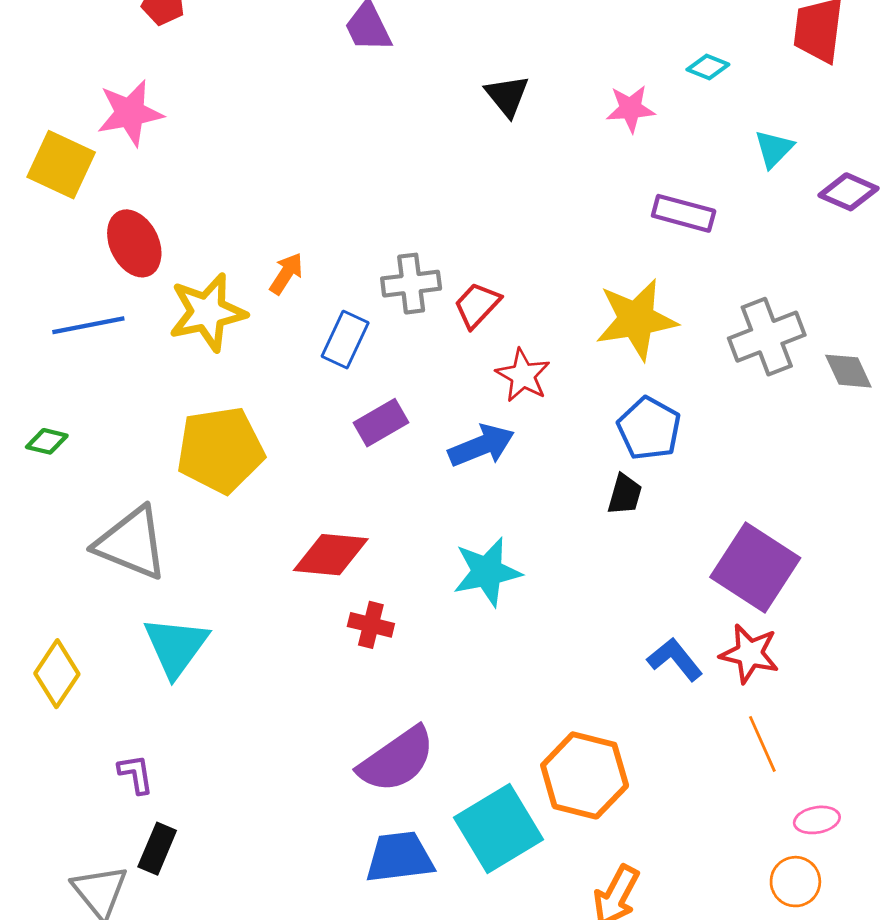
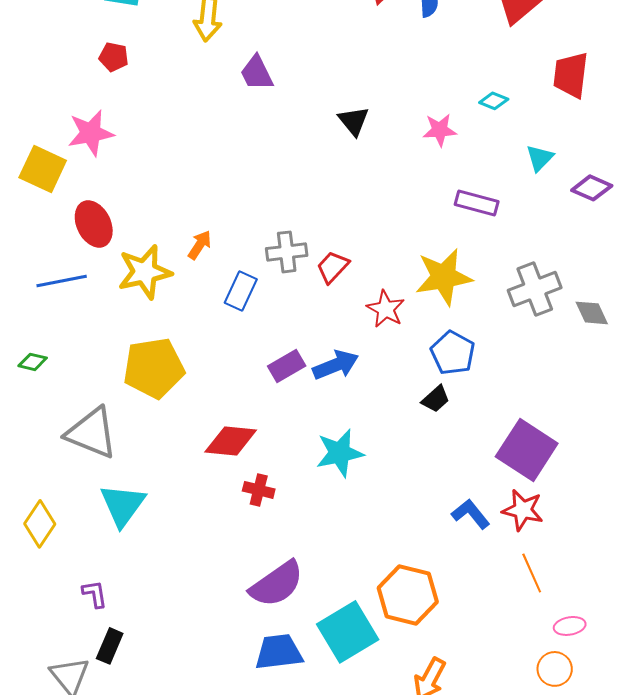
red star: (523, 375) -> (386, 309), moved
purple rectangle: (381, 423) -> (287, 366), moved
black trapezoid: (625, 494) -> (436, 399), turned 32

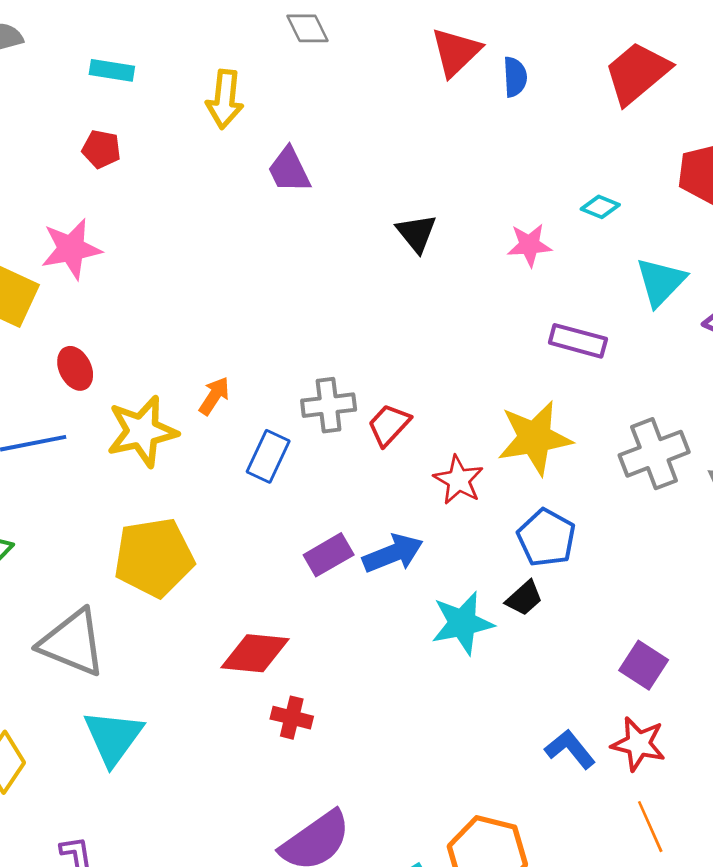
cyan triangle: (540, 158) -> (661, 282), size x1.4
red ellipse: (94, 224) -> (75, 368), size x0.7
purple square: (527, 450) -> (644, 665), size x0.6
cyan star: (340, 453) -> (462, 623), moved

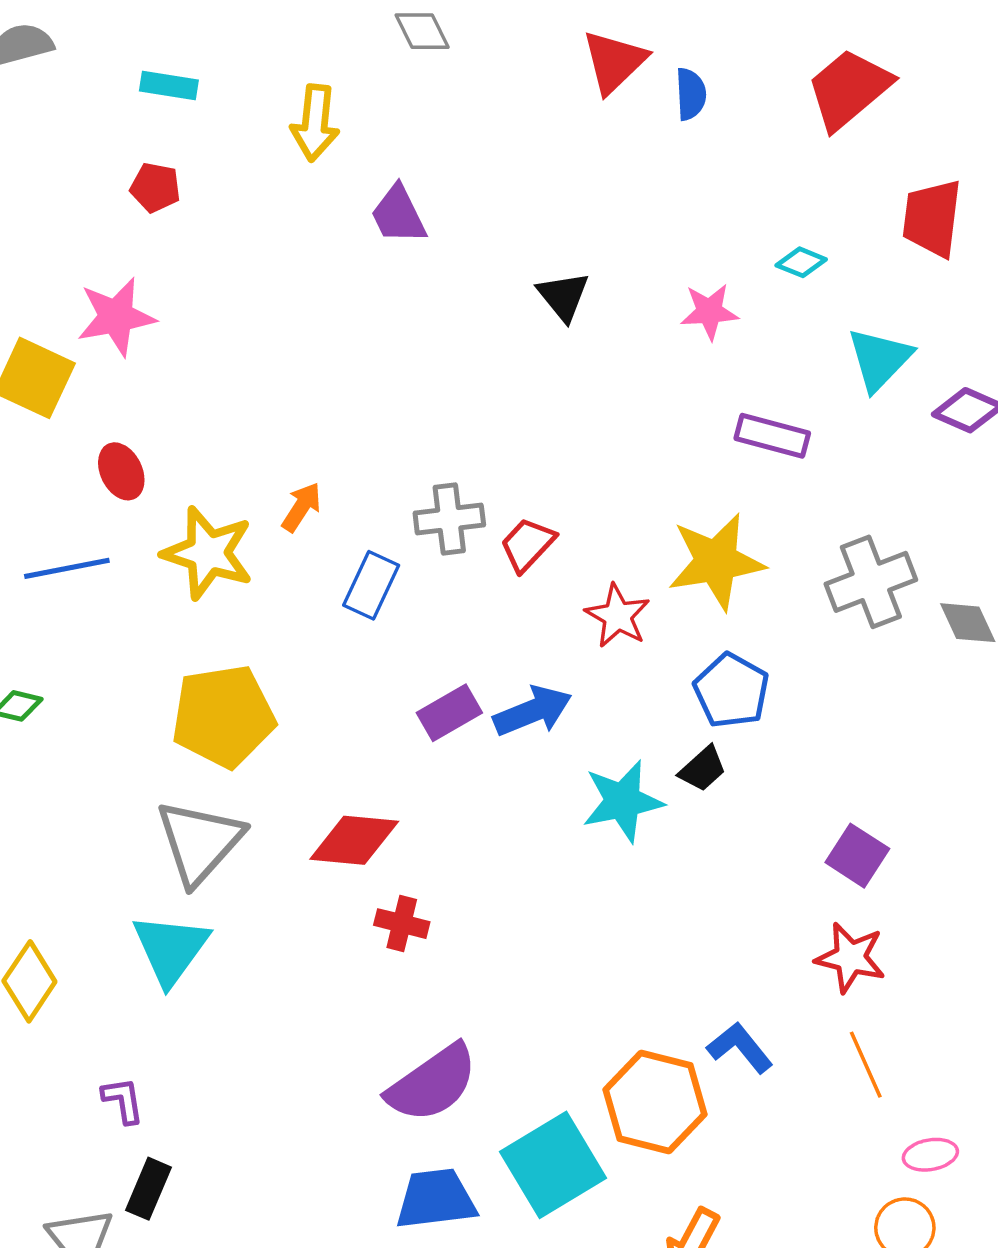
yellow star: (142, 431) -> (208, 553), turned 30
gray triangle: (72, 643) -> (199, 842), moved, turned 50
blue L-shape: (570, 749) -> (740, 1048), moved

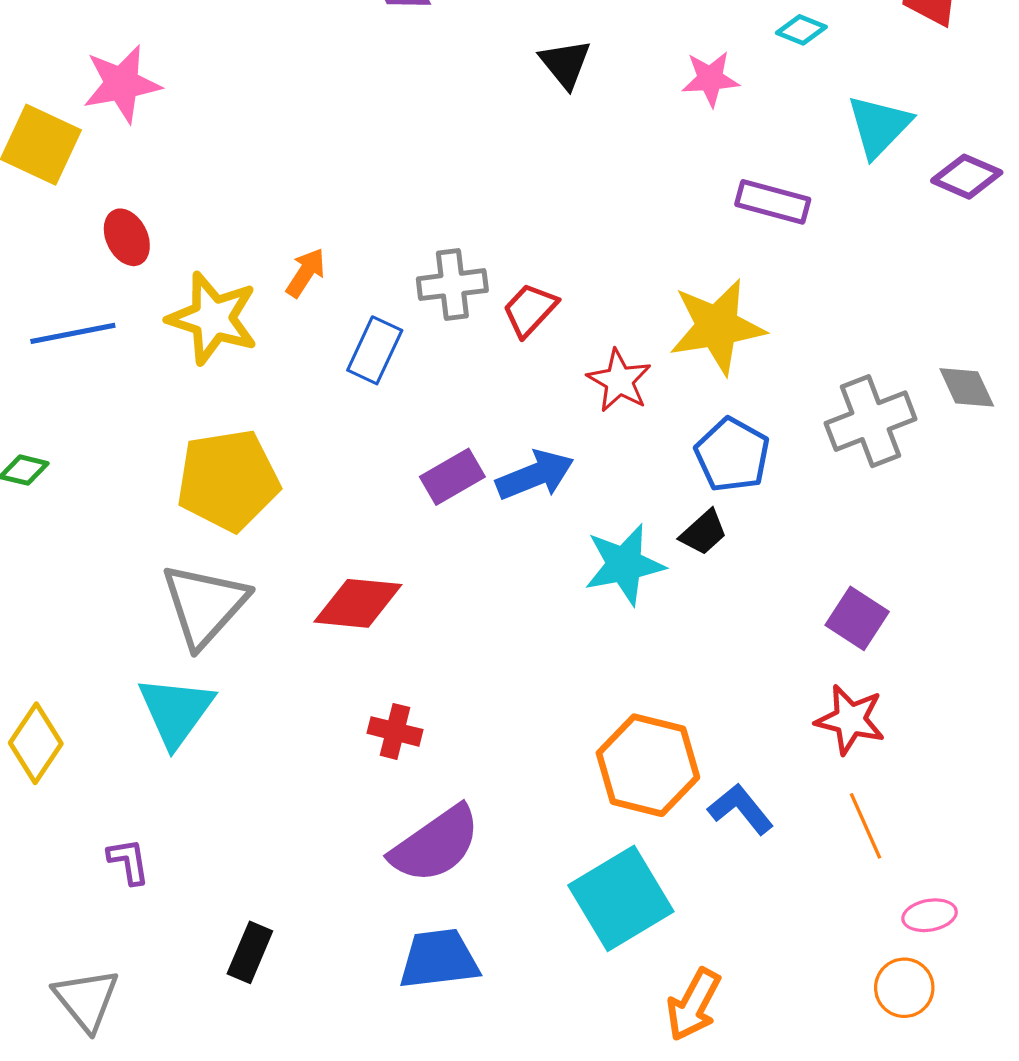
gray cross: (871, 582) -> (871, 421), moved
red cross: (402, 924) -> (395, 731), moved
orange hexagon: (655, 1102) -> (648, 765), moved
cyan square: (553, 1165) -> (621, 898), moved
black rectangle: (148, 1189) -> (250, 952), moved

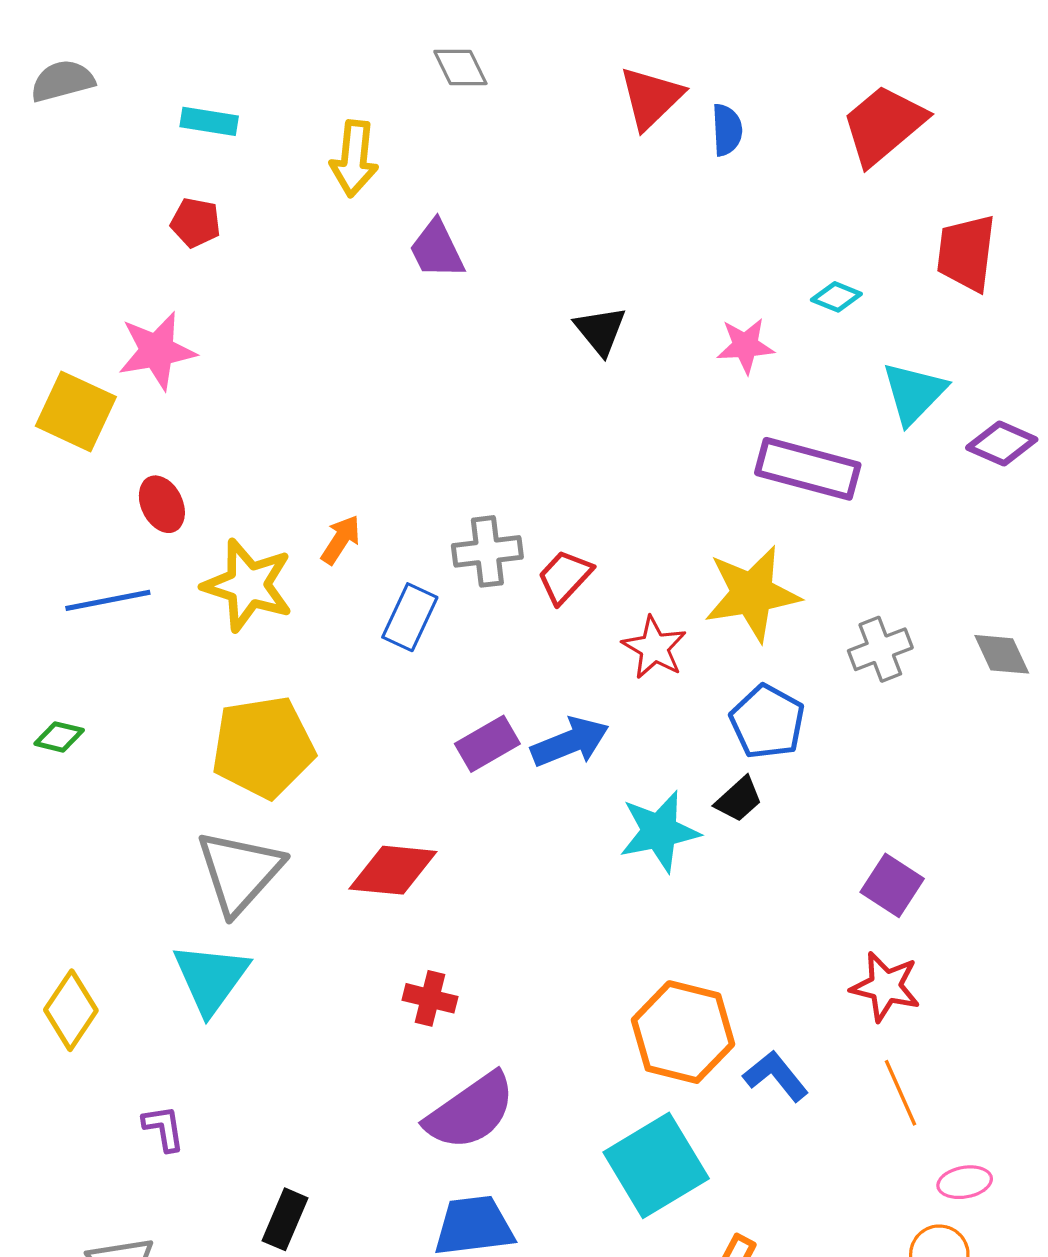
purple rectangle: (773, 202) -> (808, 469), size x1.4
gray cross: (871, 421) -> (880, 649), moved, size x0.7

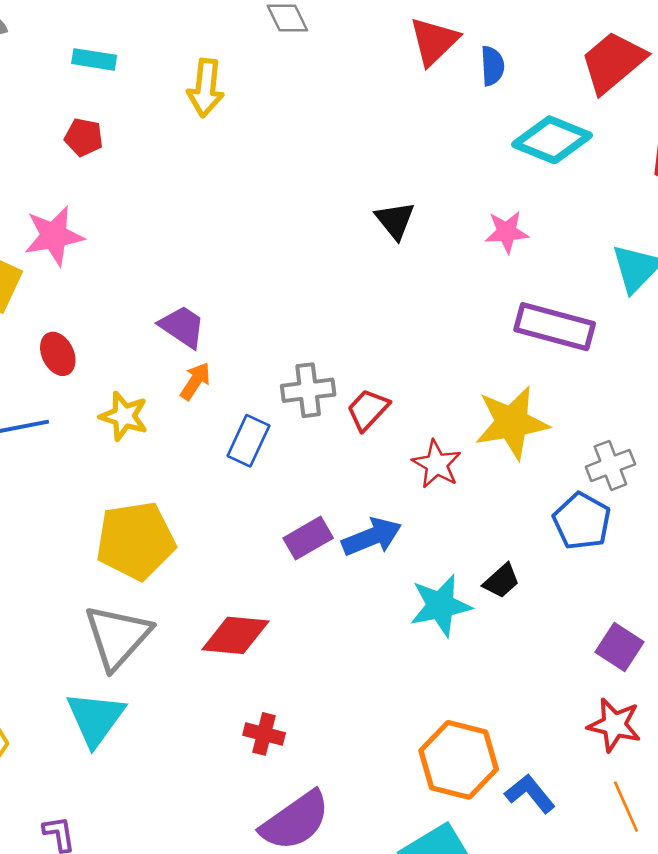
purple trapezoid: (437, 250) -> (182, 327), moved, turned 150
cyan diamond: (836, 297) -> (552, 140), moved, size x2.0
yellow star: (248, 585) -> (124, 416), size x0.7
blue pentagon: (767, 722) -> (582, 521), moved

